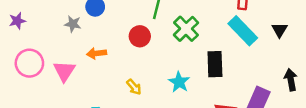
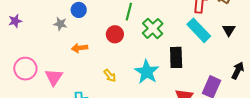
pink circle: (29, 63) -> (25, 69), moved
pink triangle: (64, 71) -> (54, 77), moved
black arrow: (291, 80) -> (238, 71), turned 36
cyan star: (179, 82) -> (147, 72), size x1.4

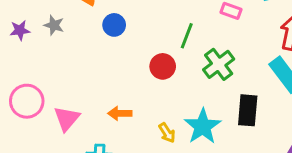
gray star: (60, 24) -> (54, 25), moved
orange arrow: (80, 48) -> (120, 113), moved
yellow arrow: (110, 76) -> (167, 133), moved

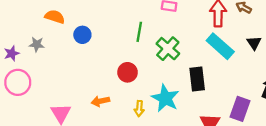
red circle: (163, 66) -> (127, 72), moved
pink circle: (27, 101) -> (18, 82), moved
yellow arrow: (167, 133) -> (139, 109), turned 49

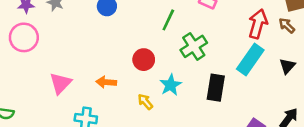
cyan rectangle: (220, 46) -> (250, 60), turned 68
cyan star: (165, 98) -> (171, 85), moved, size x0.7
yellow arrow: (139, 109) -> (145, 102), turned 119

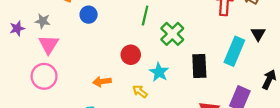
pink circle: (24, 37) -> (44, 76), moved
cyan rectangle: (250, 60) -> (234, 51), moved
pink triangle: (60, 83) -> (49, 44), moved

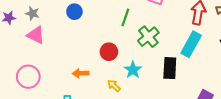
pink triangle: (49, 44) -> (36, 35), turned -42
cyan rectangle: (234, 51) -> (191, 44), moved
pink circle: (44, 76) -> (28, 77), moved

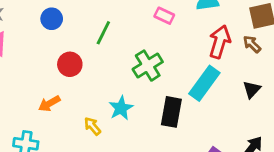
green line: (125, 17) -> (103, 33), moved
red circle: (109, 52) -> (70, 64), moved
orange arrow: (81, 73) -> (49, 104), turned -35

